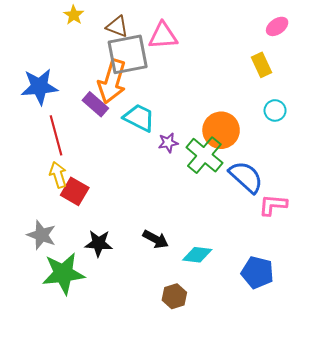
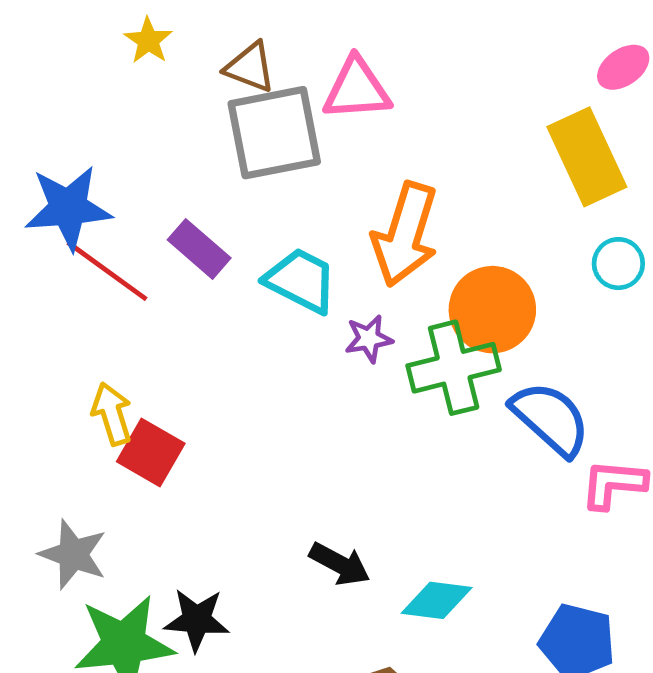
yellow rectangle: (262, 65) -> (587, 157), size x1.6
orange arrow: (112, 81) -> (405, 234), moved
red line: (56, 135) -> (107, 271), moved, turned -39
green cross: (204, 155) -> (454, 368), turned 36
black star: (99, 243) -> (197, 620), moved

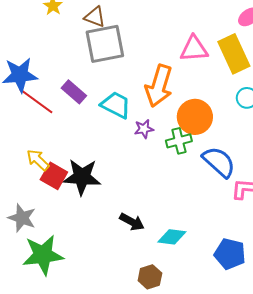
pink triangle: (357, 89) -> (194, 49), moved
green cross: (454, 368) -> (179, 141), size x0.7
yellow arrow: (112, 414) -> (38, 160), turned -30
black star: (197, 620) -> (82, 177), moved, size x1.4

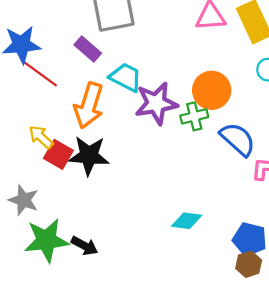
orange arrow: (159, 86) -> (89, 106), moved
purple rectangle: (74, 92) -> (88, 49), moved
purple star: (144, 129) -> (156, 103), size x2.0
black arrow: (132, 222) -> (84, 246), moved
brown hexagon: (150, 277) -> (249, 264), moved

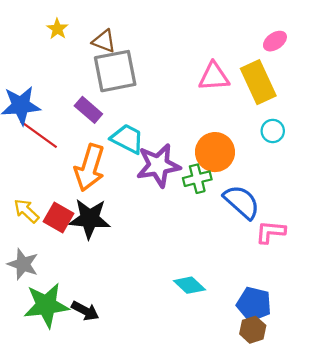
yellow arrow: (41, 137) -> (26, 211), moved
cyan diamond: (187, 221) -> (189, 285), turned 36

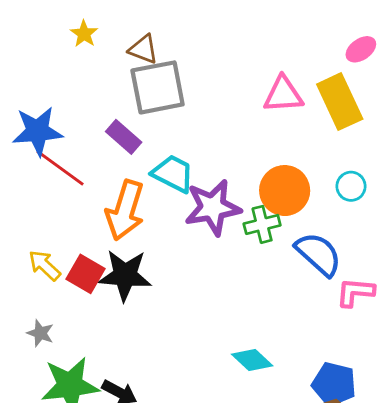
cyan circle: (273, 131) -> (351, 186), moved
gray star: (23, 264) -> (40, 333), size x0.7

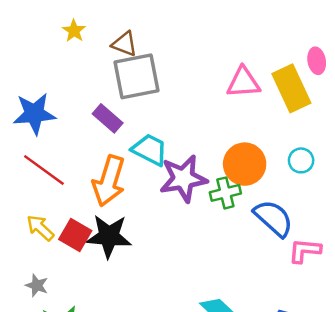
pink ellipse: (361, 49) -> (317, 61), moved, turned -65
red line: (60, 168) -> (44, 170), moved

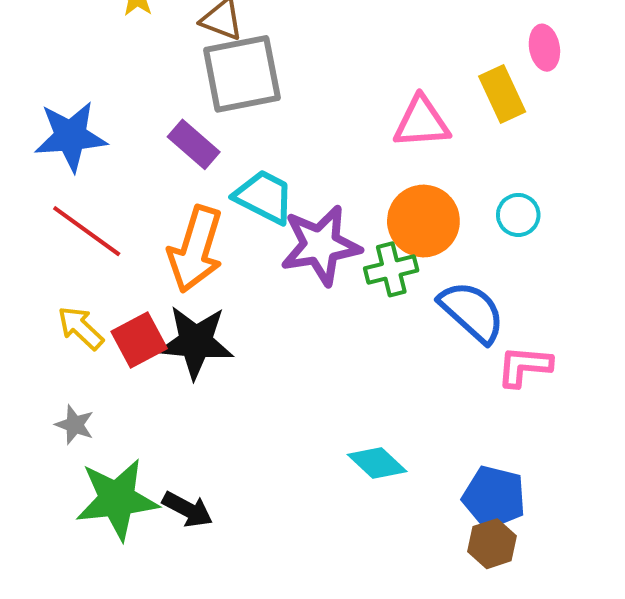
pink triangle: (243, 82) -> (421, 122), moved
yellow rectangle: (291, 88) -> (502, 94), size x0.7
red square: (75, 235) -> (139, 340), turned 32

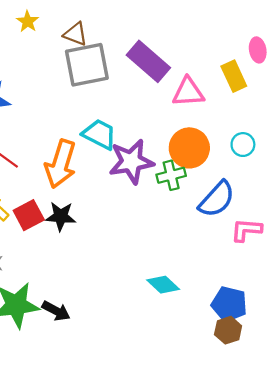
purple rectangle: (194, 144) -> (148, 61), moved, size x1.5
blue semicircle: (472, 312) -> (217, 199), turned 90
black star: (196, 342) -> (61, 216), size x0.7

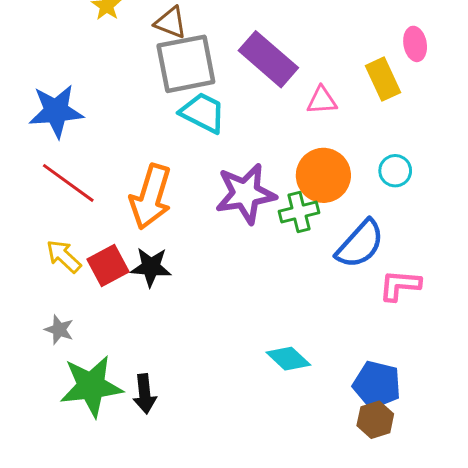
pink triangle: (188, 92) -> (322, 100), size x0.7
cyan trapezoid: (99, 134) -> (203, 113), moved
black arrow: (56, 311) -> (145, 394), turned 56

